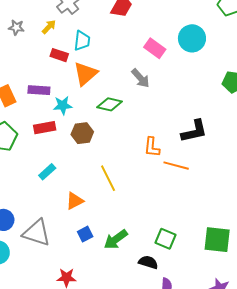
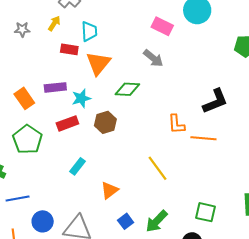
yellow line: (108, 178) -> (157, 168), moved

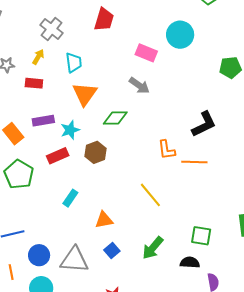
red rectangle: (69, 49) -> (34, 83), moved
orange triangle: (110, 190) -> (104, 220), turned 30
blue square: (126, 221) -> (112, 251), moved

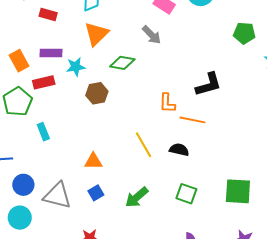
red rectangle: (58, 156) -> (44, 82), moved
cyan rectangle: (70, 198) -> (43, 132), moved, turned -66
black semicircle: (190, 262) -> (179, 150), moved

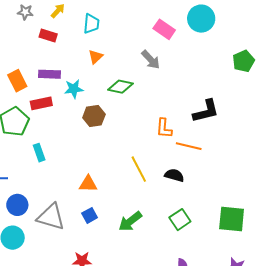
green pentagon: (244, 33) -> (243, 61), turned -30
orange triangle: (96, 34) -> (96, 57), size x0.6
green square: (186, 194) -> (180, 220), turned 35

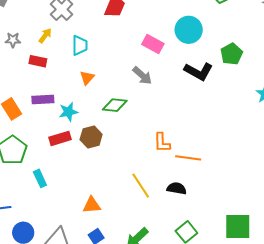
green pentagon: (243, 61) -> (231, 54), moved
red rectangle: (41, 103) -> (60, 138), moved
black L-shape: (206, 111) -> (199, 71), moved, turned 48

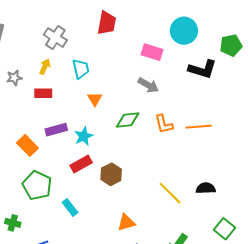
green pentagon: (231, 54) -> (231, 45), turned 30
brown hexagon: (91, 137) -> (111, 174), moved
orange L-shape: (162, 143) -> (164, 124), moved
orange line: (188, 158) -> (199, 127), moved

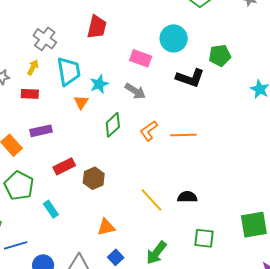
cyan trapezoid: (81, 69) -> (69, 71), size x1.4
green diamond: (128, 120) -> (113, 125), turned -40
orange L-shape: (164, 124) -> (149, 131), turned 65
cyan star: (84, 136) -> (99, 84), moved
green square: (224, 229) -> (204, 238), turned -35

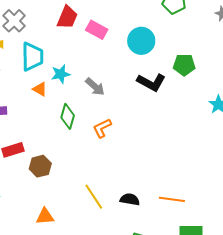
pink rectangle: (141, 58) -> (97, 30), moved
orange triangle: (81, 102) -> (40, 89), turned -42
green diamond: (113, 125) -> (68, 116), turned -40
orange line: (183, 135) -> (172, 199), moved

